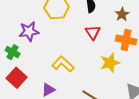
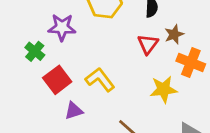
brown star: (122, 14) -> (174, 34), moved
red square: (17, 78) -> (57, 80), moved

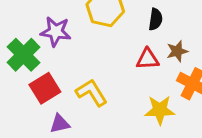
red triangle: (148, 44) -> (147, 59), turned 45
green cross: (35, 51) -> (23, 55), size x1.5

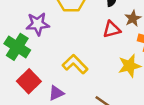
red square: (45, 88) -> (29, 81), moved

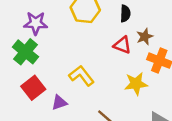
purple star: (38, 24) -> (36, 23), moved
red triangle: (112, 29) -> (122, 45), turned 30

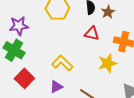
brown star: (145, 37) -> (108, 12), moved
purple triangle: (59, 103) -> (56, 87), moved

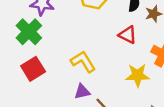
purple triangle: (56, 87) -> (82, 92), moved

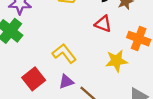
red square: (33, 69) -> (34, 79), moved

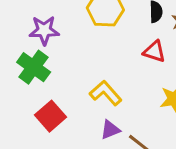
red square: (34, 79) -> (50, 116), moved

